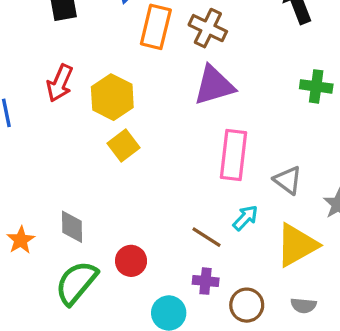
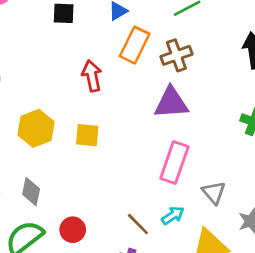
brown cross: (208, 28) -> (176, 55), turned 32
red arrow: (60, 83) -> (92, 76), moved, turned 132
yellow hexagon: (112, 97) -> (36, 128), moved
yellow square: (123, 146) -> (87, 135), turned 30

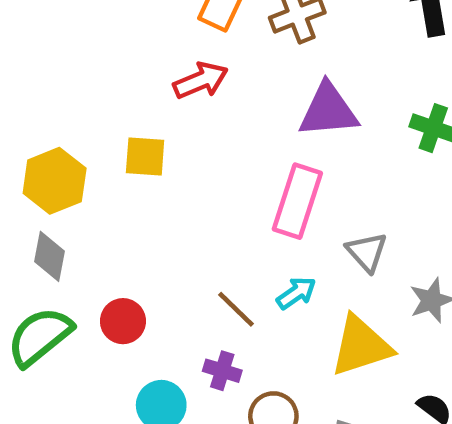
red arrow: (92, 76) -> (201, 80), moved, turned 80
purple triangle: (171, 103) -> (328, 110), moved
yellow hexagon: (36, 128) -> (55, 181), moved

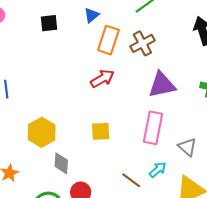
yellow square: (145, 157) -> (101, 131), moved
gray diamond: (50, 256) -> (61, 163), moved

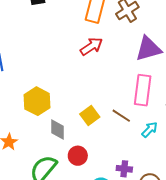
yellow square: (101, 131) -> (90, 115), moved, turned -30
brown line: (131, 180) -> (121, 116), moved

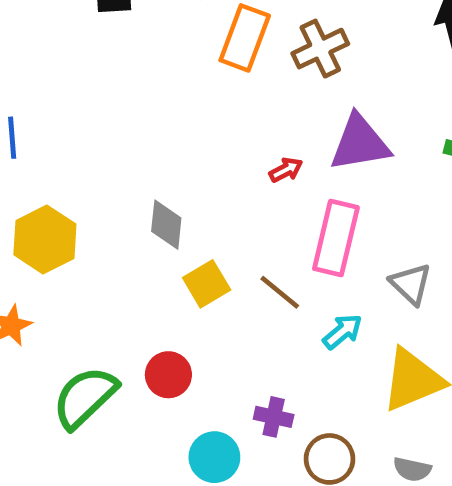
red arrow: (91, 46) -> (286, 170), moved, size x0.6
yellow hexagon: (37, 101) -> (45, 239), moved
gray diamond: (58, 129) -> (166, 225), moved

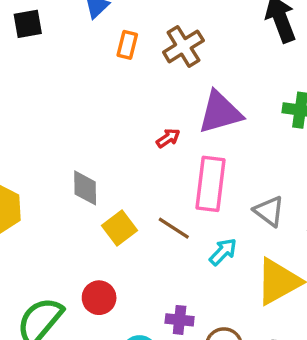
orange rectangle: (245, 38) -> (127, 45), size x0.6

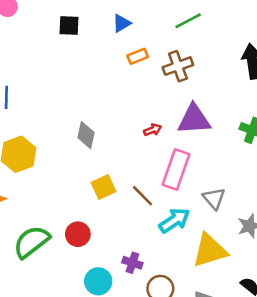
orange rectangle: (127, 45) -> (138, 56), turned 42
gray diamond: (85, 188) -> (86, 135), moved
cyan arrow: (223, 252) -> (174, 220), size x1.4

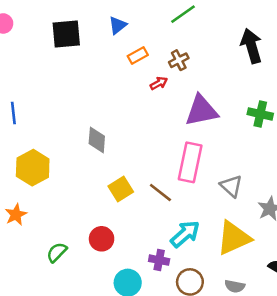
black square: (69, 26) -> (66, 34), size x1.4
brown cross: (178, 66) -> (179, 60), size x0.7
red arrow: (153, 130) -> (159, 83), moved
cyan arrow: (174, 220) -> (185, 234), moved
green semicircle: (31, 242) -> (57, 252), size x0.6

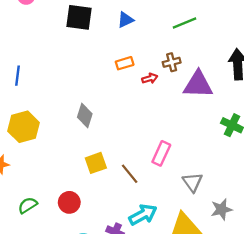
orange rectangle: (138, 56) -> (125, 63), moved
purple triangle: (202, 111) -> (198, 85), moved
pink rectangle: (190, 162) -> (161, 153), size x0.7

